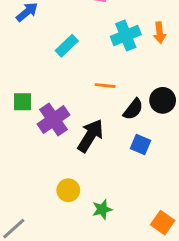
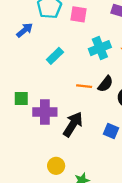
black semicircle: (133, 109) -> (105, 84), moved
purple cross: (54, 119) -> (45, 112), turned 35

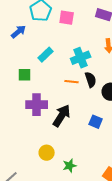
cyan cross: (100, 48) -> (81, 58), moved
black semicircle: (105, 84) -> (91, 80), turned -56
green square: (21, 99) -> (25, 75), moved

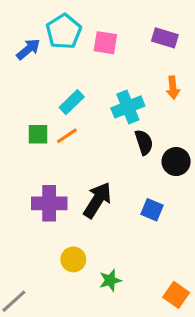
blue arrow: (19, 32) -> (28, 49), moved
orange line: (72, 82) -> (67, 136), moved, turned -40
purple cross: (37, 105) -> (49, 203), moved

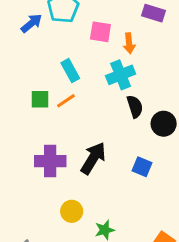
pink square: (105, 43) -> (100, 32), moved
orange arrow: (173, 88) -> (129, 43), moved
cyan rectangle: (72, 102) -> (70, 71), turned -75

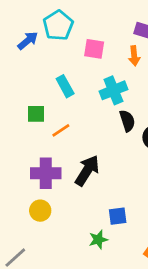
orange arrow: (129, 43) -> (134, 56), moved
orange line: (66, 101) -> (61, 130), moved
blue square: (142, 167) -> (118, 216), moved, turned -30
yellow circle: (72, 211) -> (40, 211), moved

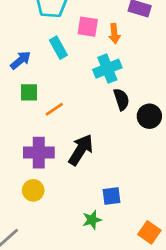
blue arrow: (28, 41) -> (21, 60), moved
orange arrow: (134, 56) -> (114, 34), moved
cyan rectangle: (65, 86) -> (58, 48), moved

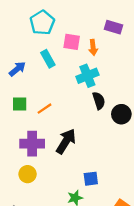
green square: (29, 92) -> (20, 104), moved

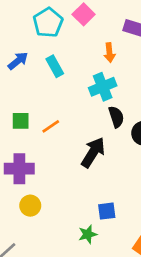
pink square: (72, 42) -> (84, 14), moved, turned 36
blue arrow: (17, 69) -> (18, 61), moved
black arrow: (66, 141) -> (93, 152), moved
purple cross: (32, 144) -> (19, 169), moved

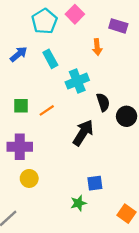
cyan cross: (103, 87) -> (77, 81), moved

